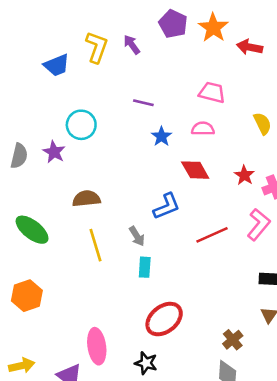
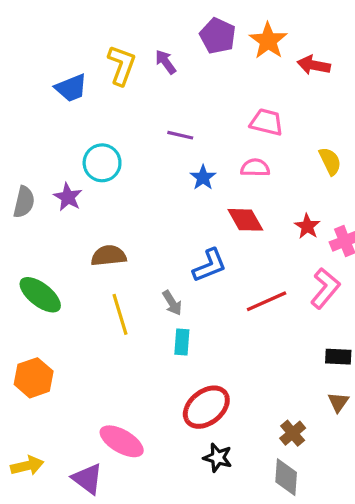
pink ellipse: (97, 346) -> (122, 441), turned -52
black star: (146, 363) -> (218, 458), moved

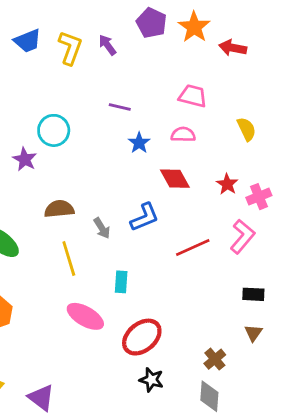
blue trapezoid: (71, 88) -> (27, 41), moved
gray arrow: (172, 303) -> (102, 228), moved
pink ellipse: (122, 441) -> (85, 316), moved

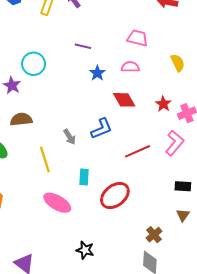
brown semicircle: (59, 209) -> (21, 119), moved
red ellipse: (142, 337) -> (115, 196), moved
black star: (151, 380) -> (85, 250), moved

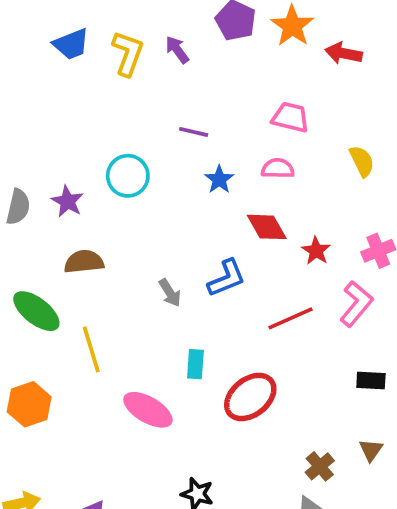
cyan circle: (34, 64) -> (128, 176), moved
red star: (163, 104) -> (316, 251), moved
yellow line: (45, 160) -> (91, 349), moved
brown triangle: (183, 215) -> (371, 450), moved

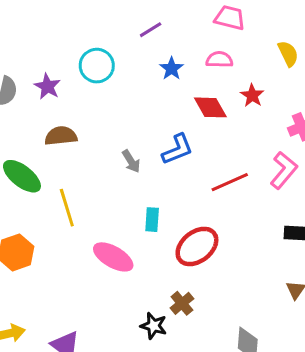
purple line: (194, 132) -> (151, 30), turned -45
red star: (316, 251) -> (252, 95), moved
brown cross: (320, 466) -> (182, 303), moved

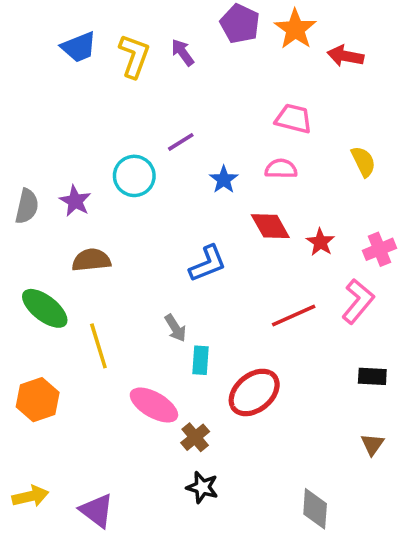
purple line: (151, 30) -> (181, 142), moved
red star: (252, 95) -> (320, 242), moved
blue L-shape: (177, 149) -> (208, 264), moved
gray arrow: (131, 161) -> (175, 328), moved
brown cross: (182, 303) -> (195, 437), moved

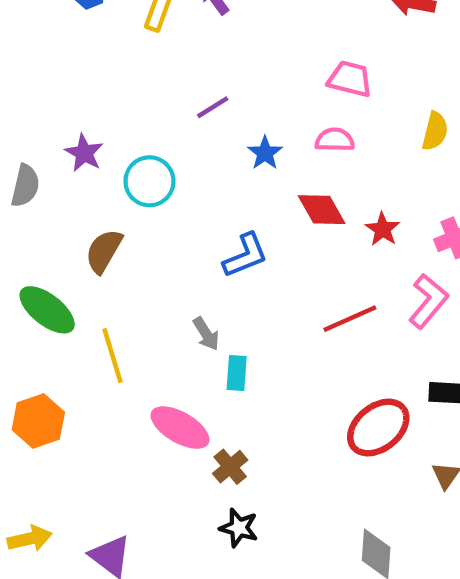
yellow semicircle: (363, 162) -> (435, 131), turned 40
cyan circle: (134, 176) -> (149, 181), moved
purple star: (75, 201) -> (84, 153), moved
brown semicircle: (91, 260) -> (104, 251), turned -54
red ellipse: (254, 392) -> (378, 428), moved

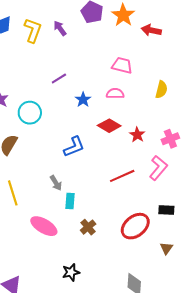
red diamond: (322, 210) -> (109, 126), turned -30
brown cross: (230, 467) -> (88, 227), moved
black star: (239, 528) -> (71, 272), turned -30

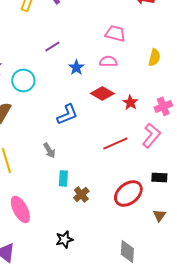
cyan rectangle: (70, 201) -> (63, 178), moved
pink ellipse: (44, 226) -> (20, 209), moved, turned 32

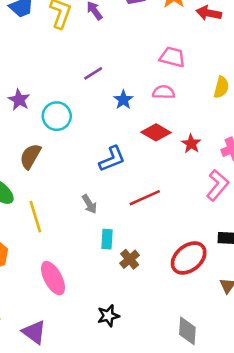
red line: (115, 143) -> (145, 198), moved

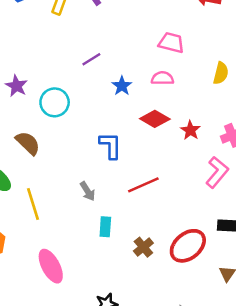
brown semicircle: (30, 156) -> (28, 143), turned 104
blue L-shape: (112, 159) -> (110, 146), turned -68
brown cross: (130, 259) -> (143, 247), moved

